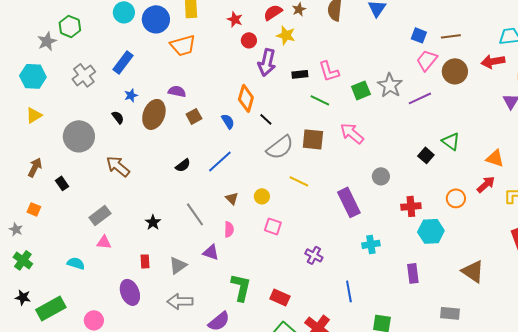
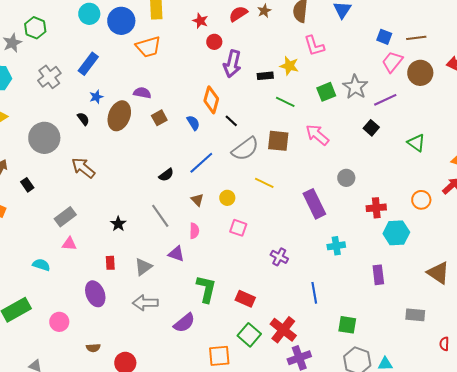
yellow star: (286, 35) -> (289, 66), moved
pink L-shape: (329, 71) -> (314, 46), moved
black square: (426, 155) -> (371, 128), moved
blue line: (220, 161) -> (201, 163), moved
black semicircle: (183, 165) -> (166, 175), moved

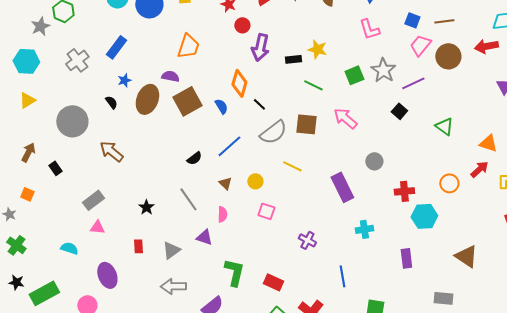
pink L-shape: (314, 46) -> (369, 29), moved
orange trapezoid: (148, 47) -> (188, 46), moved, turned -56
brown square: (159, 118) -> (187, 101), size x1.8
purple ellipse: (95, 294) -> (107, 275), moved

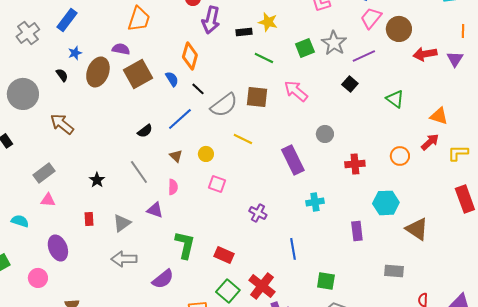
red arrow: (486, 46) -> (425, 54), moved
black line: (259, 104) -> (198, 89), moved
cyan hexagon: (424, 216) -> (386, 203), moved

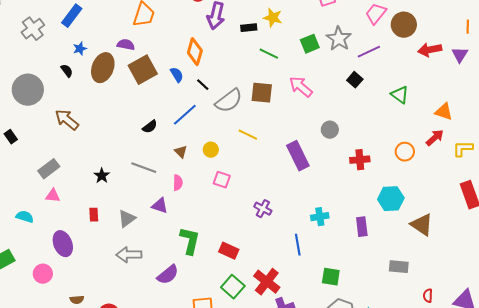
gray line: (139, 172) -> (144, 168), turned -35
cyan cross: (315, 202) -> (320, 217), moved

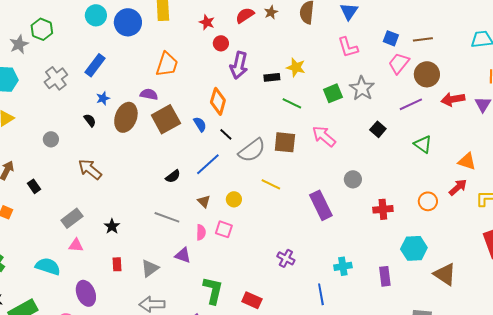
purple line: (369, 52) -> (411, 104), moved
gray circle: (28, 90) -> (51, 139), size x0.5
black star: (102, 176) -> (112, 226), moved
pink square: (222, 180) -> (224, 229), moved
cyan semicircle: (25, 217) -> (48, 266), size x1.4

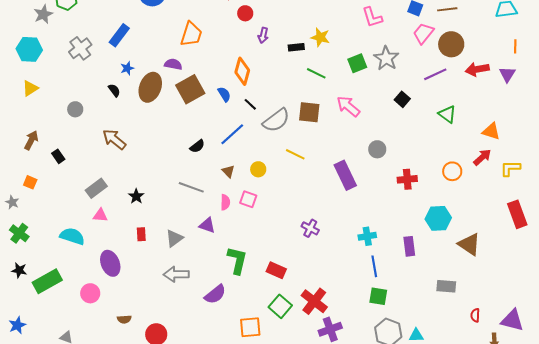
purple arrow: (239, 65) -> (263, 35), size x0.6
blue line: (321, 294) -> (374, 266), moved

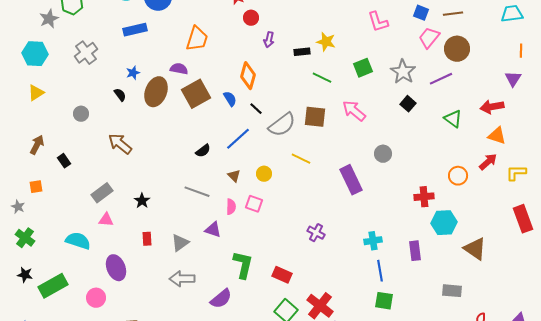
blue rectangle: (119, 35) -> (135, 30), moved, turned 40
gray star: (386, 58) -> (403, 72), moved
red arrow: (477, 69) -> (492, 107), moved
red cross: (407, 179) -> (424, 197), moved
orange square: (30, 182) -> (36, 187), turned -32

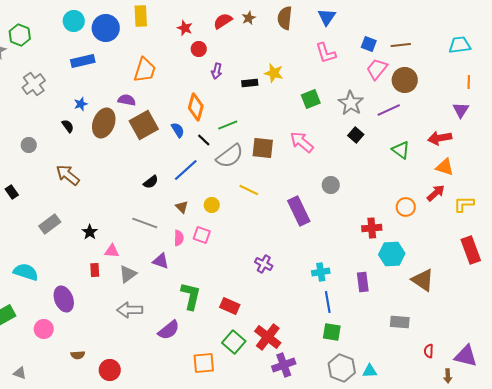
green line: (322, 78) -> (228, 125), moved, turned -48
pink triangle: (106, 220) -> (112, 251), moved

